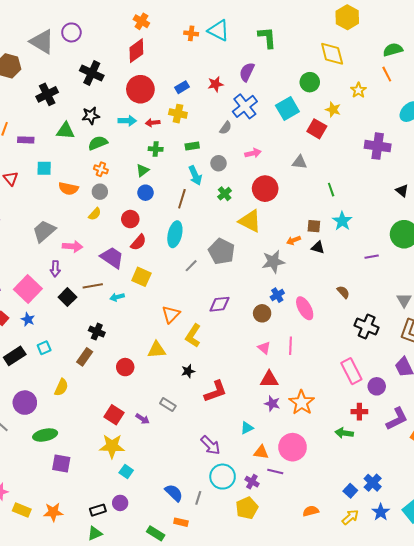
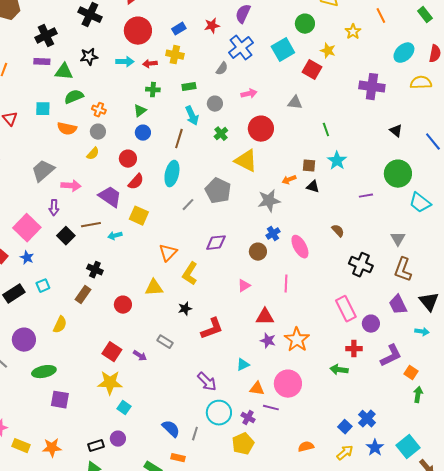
purple rectangle: (26, 140) -> (42, 62), moved
green semicircle: (98, 143) -> (74, 97), moved
pink triangle: (264, 348) -> (244, 286), moved, turned 48

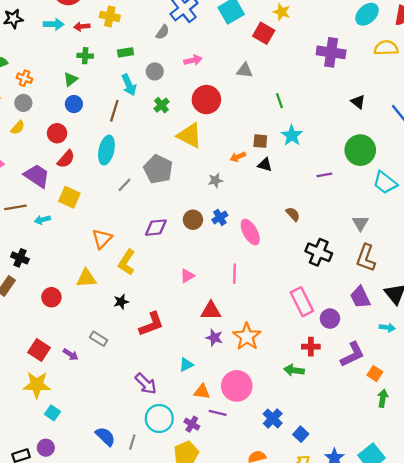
gray star: (269, 201) -> (215, 180), size x0.6
brown circle: (258, 252) -> (193, 220), moved
blue cross: (367, 419) -> (273, 418), moved

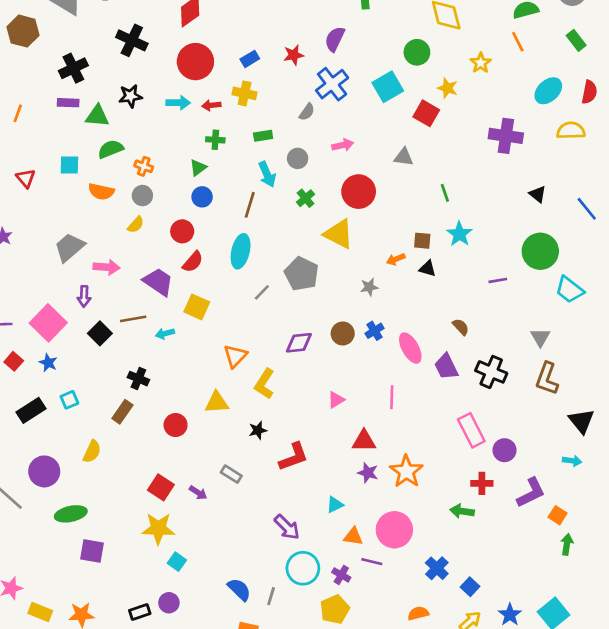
purple trapezoid: (360, 297) -> (446, 367), moved

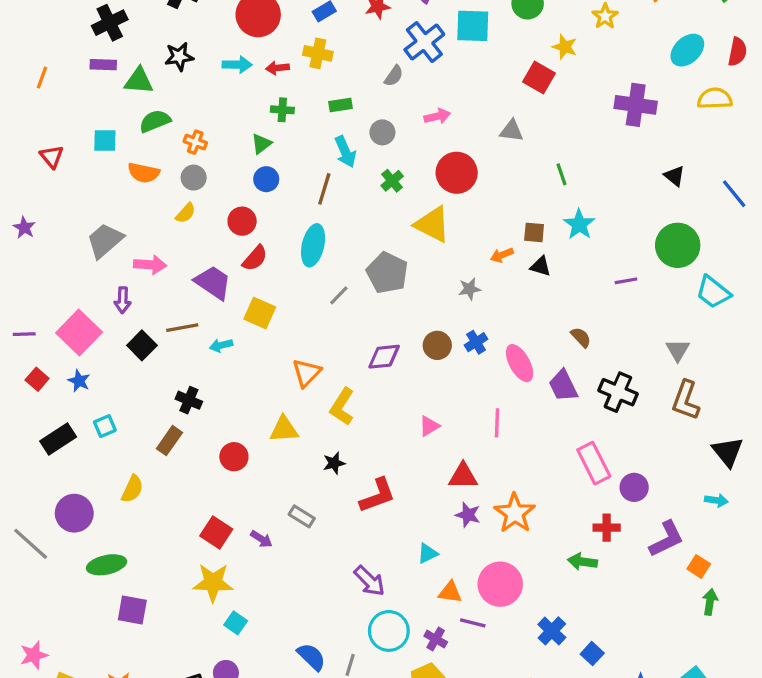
cyan square: (388, 87) -> (473, 26), moved, turned 32

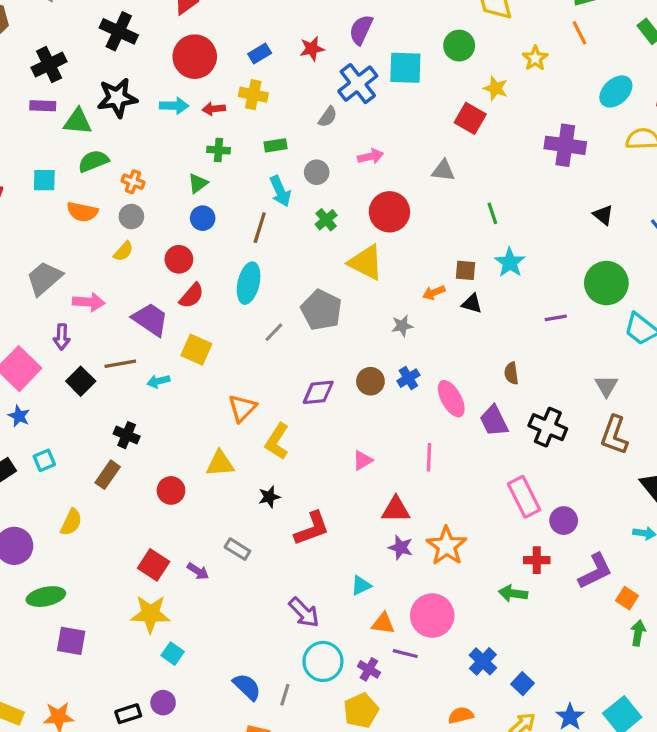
black star: (179, 57) -> (117, 98), size x1.4
brown semicircle: (581, 337) -> (511, 373), turned -145

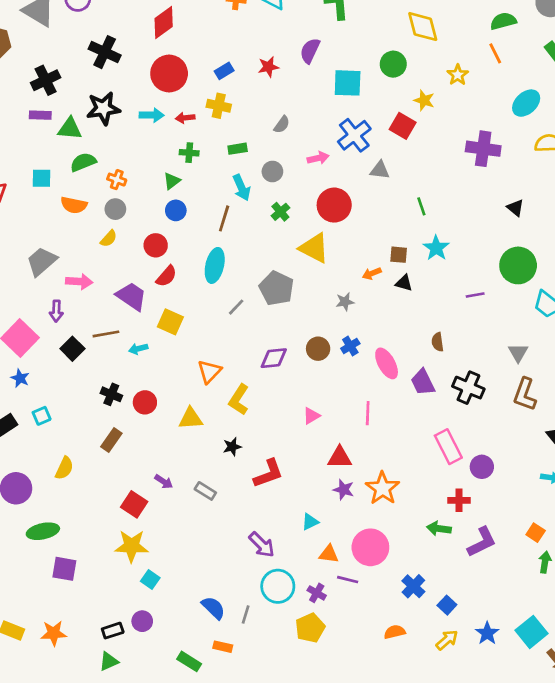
blue cross: (358, 84) -> (354, 135), moved
brown rectangle: (108, 475) -> (111, 440), moved
red circle: (171, 490) -> (145, 402), moved
purple arrow: (198, 571) -> (164, 482), moved
purple L-shape: (595, 571) -> (482, 542), moved

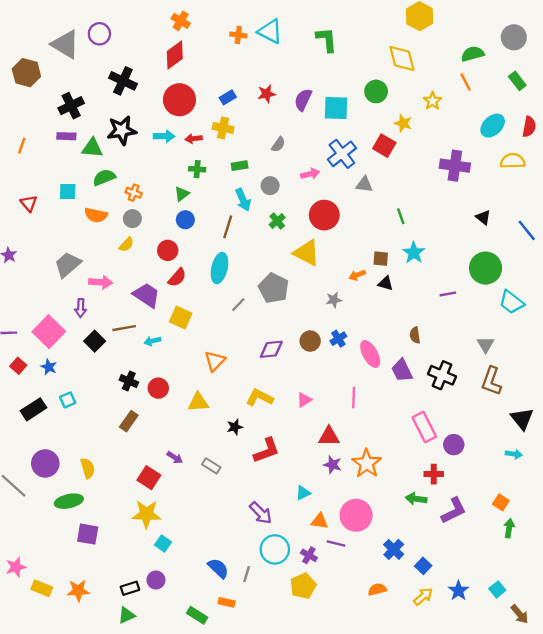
purple semicircle: (310, 51) -> (303, 100), moved
yellow L-shape: (239, 400) -> (260, 398), moved, turned 84
yellow semicircle: (64, 468) -> (88, 468), moved, turned -42
cyan square: (531, 632) -> (497, 589), size x0.6

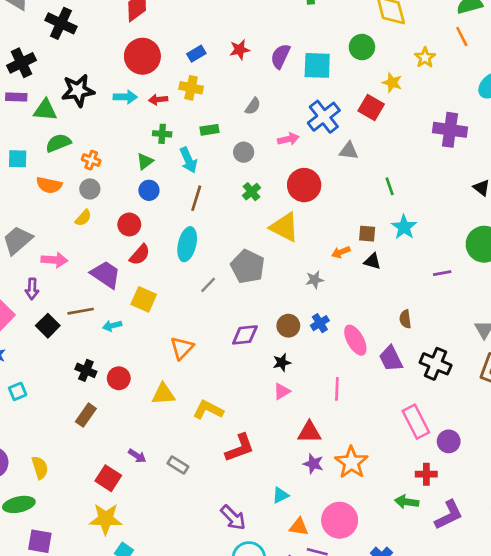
black cross: (123, 81) -> (61, 23), moved
cyan arrow: (243, 200) -> (188, 160), moved
yellow L-shape: (260, 398) -> (208, 410), moved
black star: (235, 427) -> (282, 362), moved

